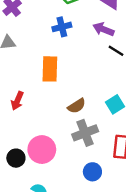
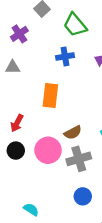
pink circle: (42, 150) -> (48, 150), moved
black circle: (16, 158) -> (16, 151), moved

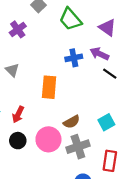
blue cross: (65, 57) -> (74, 58), moved
gray triangle: (13, 67) -> (12, 70), moved, turned 48

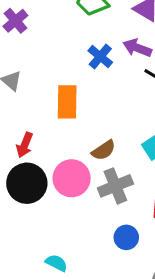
blue cross: (74, 58) -> (100, 57), turned -35
black circle: (18, 141) -> (27, 183), size x1.6

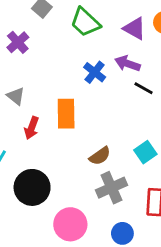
red arrow: (25, 145) -> (32, 128), moved
pink circle: (72, 178) -> (70, 224), moved

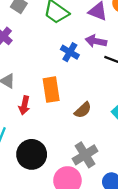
brown semicircle: (100, 156) -> (83, 110), moved
gray cross: (111, 188) -> (85, 155), moved

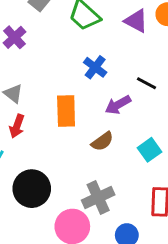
purple arrow: (96, 41) -> (118, 105), moved, turned -48
red arrow: (24, 105) -> (17, 126), moved

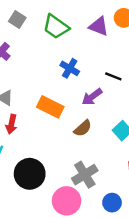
orange rectangle: (66, 111) -> (50, 107), turned -55

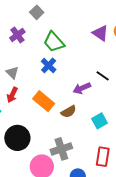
green trapezoid: (56, 27) -> (54, 42), moved
blue cross: (70, 68) -> (49, 65), moved
orange rectangle: (50, 107) -> (44, 101), moved

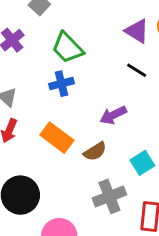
blue cross: (49, 65) -> (61, 84), turned 35
black line: (103, 76) -> (137, 70), moved
gray cross: (61, 149) -> (109, 196), moved

